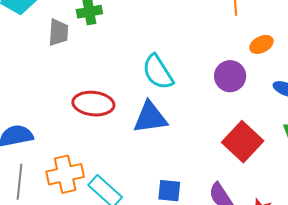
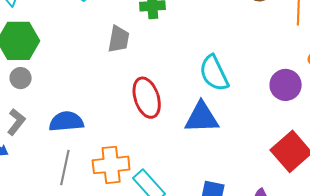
gray trapezoid: (58, 32) -> (119, 39), moved
red ellipse: (93, 104) -> (147, 98), turned 60

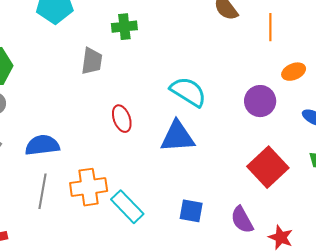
cyan semicircle: (214, 73) -> (188, 92), turned 150
red ellipse: (147, 98) -> (122, 119), size x0.7

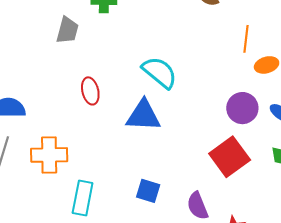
orange line: (270, 27) -> (246, 39), moved
purple circle: (260, 101) -> (242, 108), moved
cyan rectangle: (127, 207) -> (83, 198), moved, turned 48

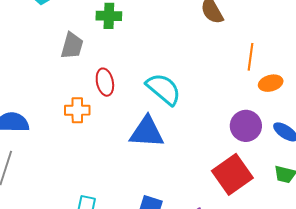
red ellipse: (90, 91) -> (105, 82), moved
orange cross: (49, 155) -> (77, 110), moved, size x0.7

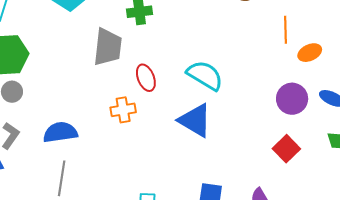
gray trapezoid: (72, 46) -> (108, 47), size x1.4
blue triangle: (147, 132) -> (195, 120), turned 36
red square: (232, 174) -> (286, 149), size x0.7

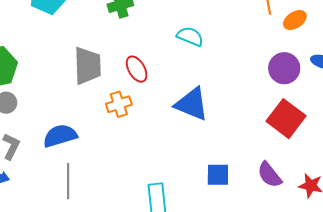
gray trapezoid: (108, 47) -> (87, 66), moved
cyan semicircle: (205, 75) -> (190, 36), moved, size x0.7
red square: (286, 149) -> (286, 119), size x1.4

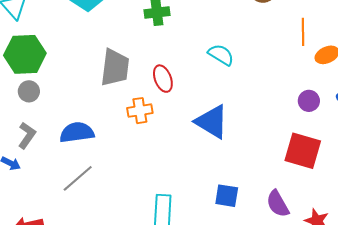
purple circle: (284, 68) -> (309, 101), size x0.7
red square: (286, 119) -> (303, 151), turned -30
gray line: (68, 181) -> (78, 178), turned 40

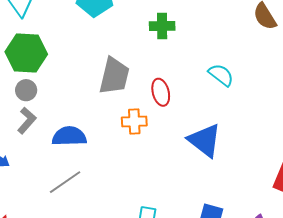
gray L-shape: (27, 135) -> (27, 120), moved

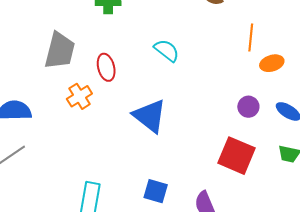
orange cross: (134, 121) -> (79, 96), turned -30

